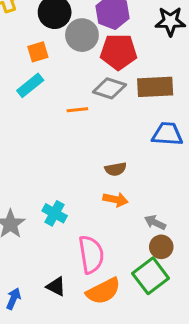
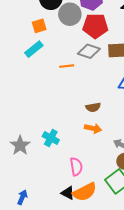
pink semicircle: (91, 254) -> (76, 167), size x0.7
black triangle: (56, 286) -> (68, 193), moved

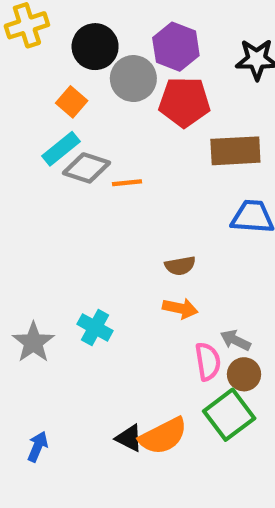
orange square: (39, 26) -> (72, 102), turned -32
gray diamond: (89, 51) -> (87, 168), moved
pink semicircle: (76, 167) -> (208, 362), moved

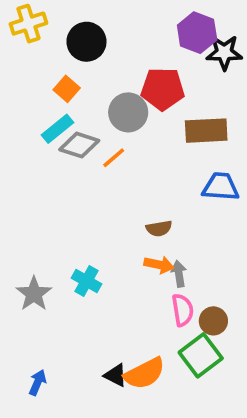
purple hexagon: (176, 47) -> (197, 33), moved
gray circle: (133, 79) -> (128, 112), moved
orange line: (127, 183) -> (114, 158), turned -35
gray arrow: (235, 340) -> (179, 274), moved, turned 55

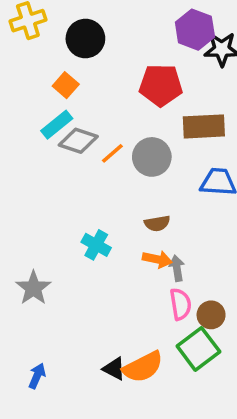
gray circle: (128, 112) -> (152, 157), moved
cyan cross: (86, 281) -> (96, 245), moved

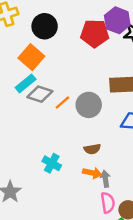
orange square: (66, 85) -> (31, 57), size x1.5
red pentagon: (161, 85) -> (95, 33), moved

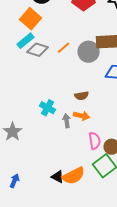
orange line: (62, 103) -> (64, 48), moved
gray circle: (89, 105) -> (89, 52), moved
gray arrow: (105, 179) -> (67, 121), moved

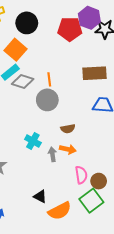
orange line: (64, 48) -> (49, 79), turned -56
gray circle: (89, 52) -> (47, 100), moved
black triangle: (58, 177) -> (40, 196), moved

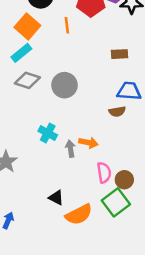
brown rectangle: (95, 73) -> (120, 54), size x0.6
orange line: (49, 79) -> (67, 25), moved
gray diamond: (23, 81) -> (27, 80), moved
brown semicircle: (68, 129) -> (117, 111), moved

